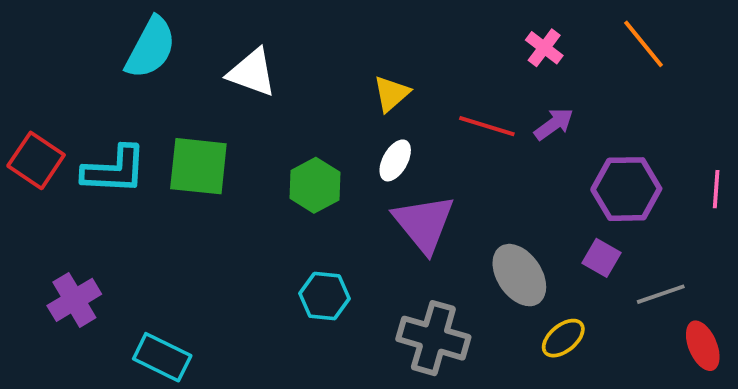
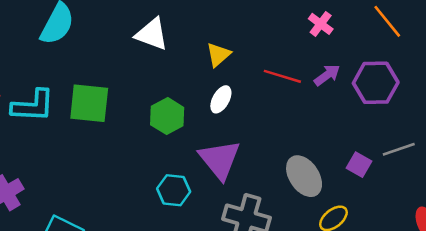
white triangle: (252, 73) -> (152, 34), moved
purple hexagon: (626, 189) -> (376, 83), moved
purple triangle: (424, 223) -> (220, 160), moved
gray line: (661, 294) -> (399, 149), moved

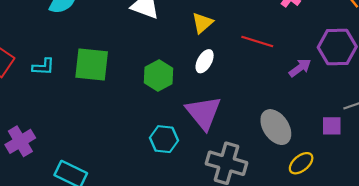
purple arrow: (327, 75) -> (300, 68), moved
cyan L-shape: (33, 106) -> (43, 67), size x0.6
purple square: (359, 165) -> (332, 126), moved, turned -30

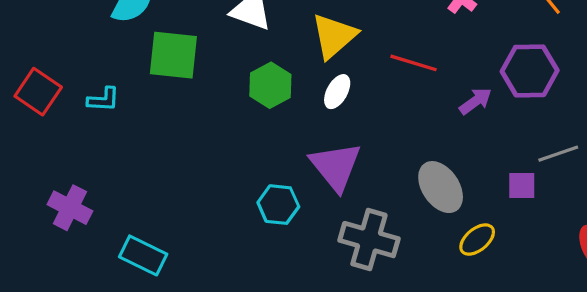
yellow triangle: (202, 23) -> (334, 36), size x1.5
green square: (92, 65) -> (173, 55), moved
green hexagon: (159, 75) -> (270, 85), moved
purple cross: (20, 141) -> (70, 208), turned -32

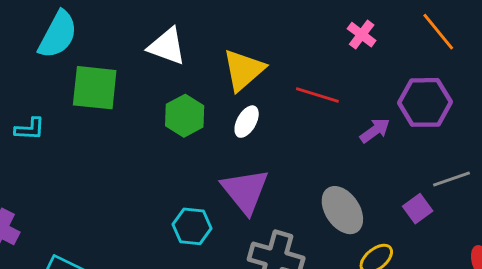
purple square: (522, 185) -> (418, 209), turned -36

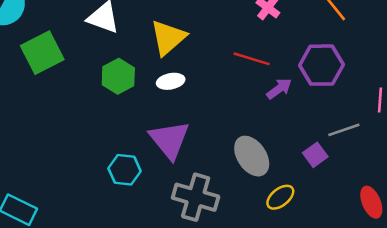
green square: (95, 88) -> (42, 53), turned -33
red line: (317, 95) -> (252, 59), moved
white ellipse: (247, 122) -> (171, 81), turned 50

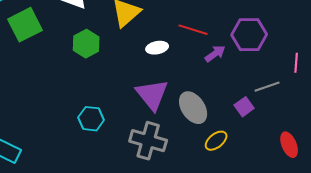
white ellipse: (171, 81) -> (157, 48), moved
purple triangle: (169, 140) -> (152, 95), moved

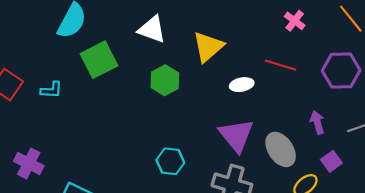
purple arrow: (215, 54) -> (317, 122), moved, turned -70
purple square: (244, 107) -> (331, 161), moved

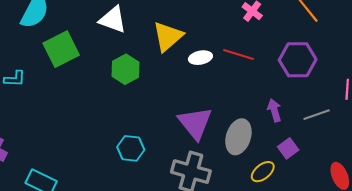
white ellipse: (242, 85) -> (200, 58), moved
gray ellipse: (281, 149) -> (238, 137), turned 52

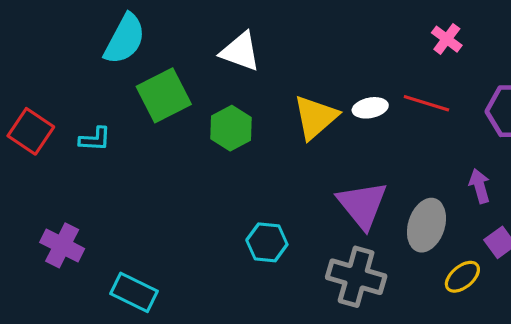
yellow triangle: (168, 37) -> (315, 117), moved
green hexagon: (126, 69) -> (231, 128), moved

